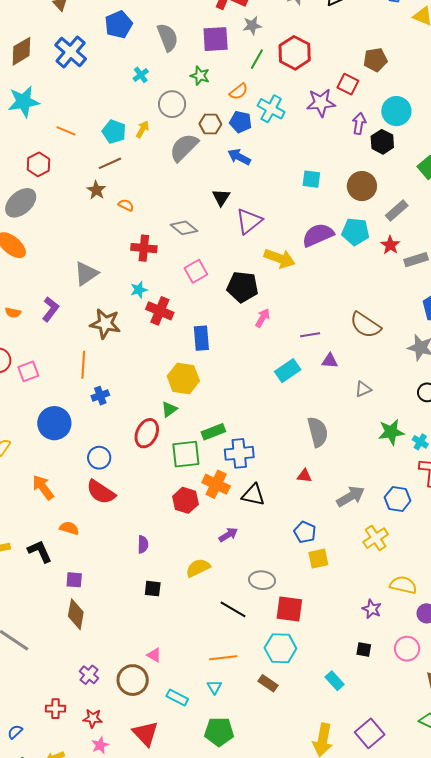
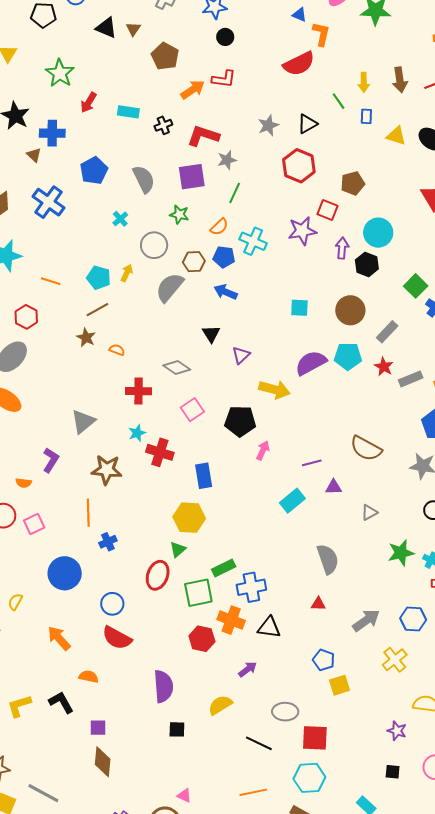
red hexagon: (295, 53) -> (299, 166), moved
purple triangle: (249, 221) -> (241, 355), size x0.7
orange semicircle: (13, 313) -> (24, 483), moved
purple semicircle: (143, 544) -> (163, 686), size x1.8

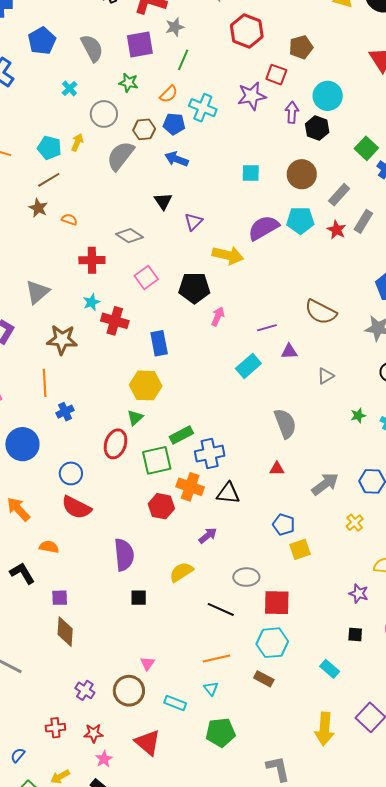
gray rectangle: (411, 379) -> (363, 221), moved, turned -35
green star: (401, 553) -> (358, 415), size x0.6
yellow cross: (395, 660) -> (355, 523), size x0.7
pink triangle: (184, 796) -> (148, 663), turned 42

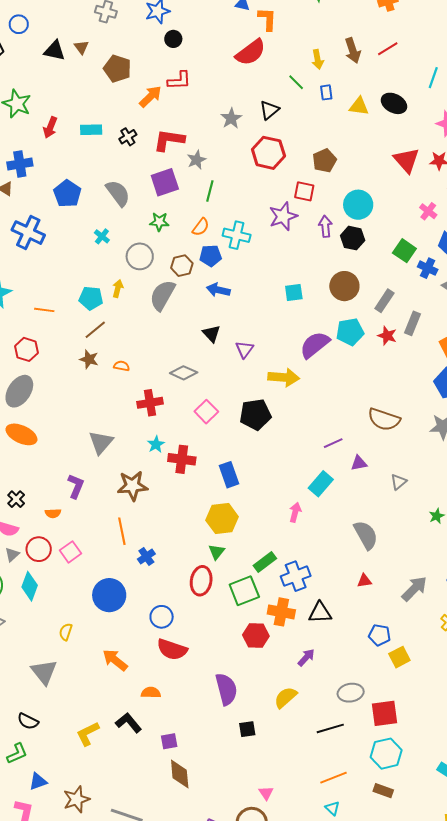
pink arrow: (218, 316) -> (295, 512), moved
black line: (221, 609) -> (330, 728), turned -32

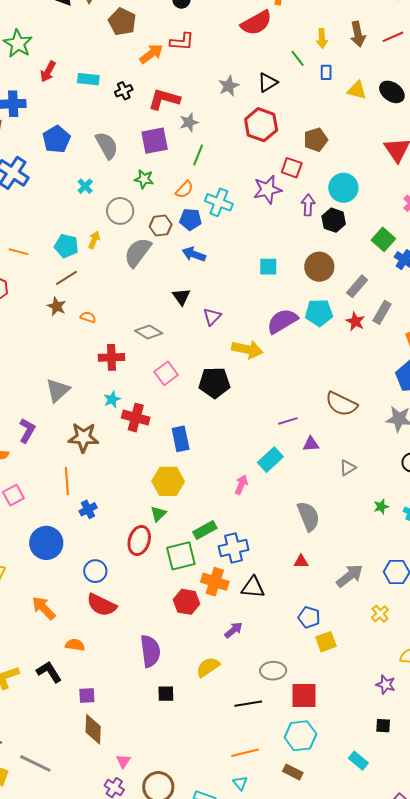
pink triangle: (266, 793) -> (123, 761), moved

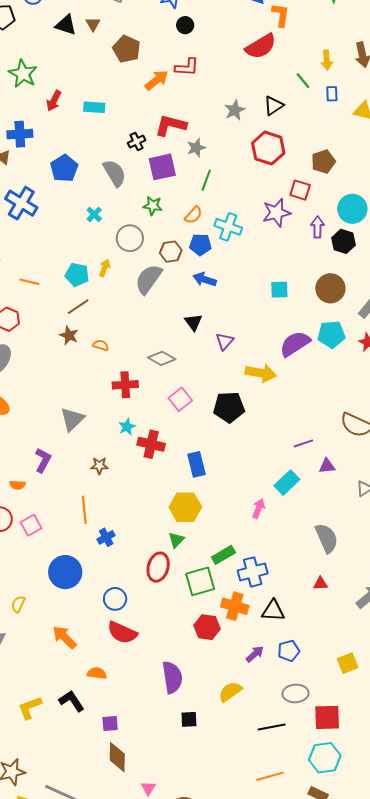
black cross: (124, 91) -> (137, 142), moved
brown star: (83, 437) -> (99, 466), size x0.6
blue pentagon: (309, 617) -> (289, 651), moved, turned -30

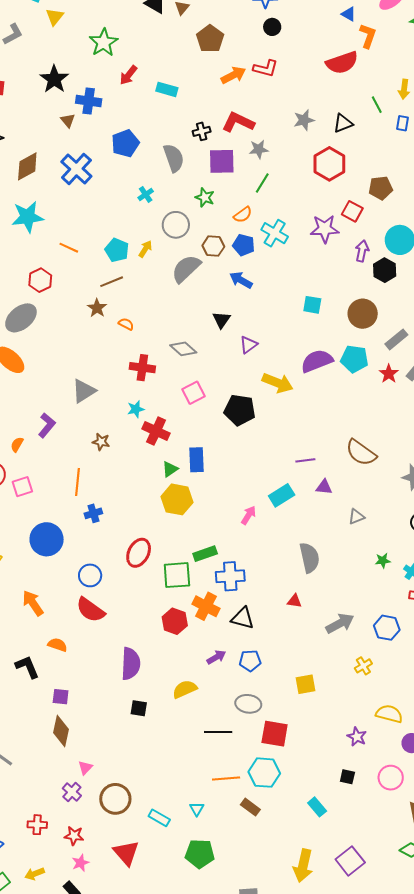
orange semicircle: (17, 485) -> (17, 445), turned 105
green triangle: (176, 540) -> (170, 469), moved
orange line: (270, 776) -> (226, 779), moved

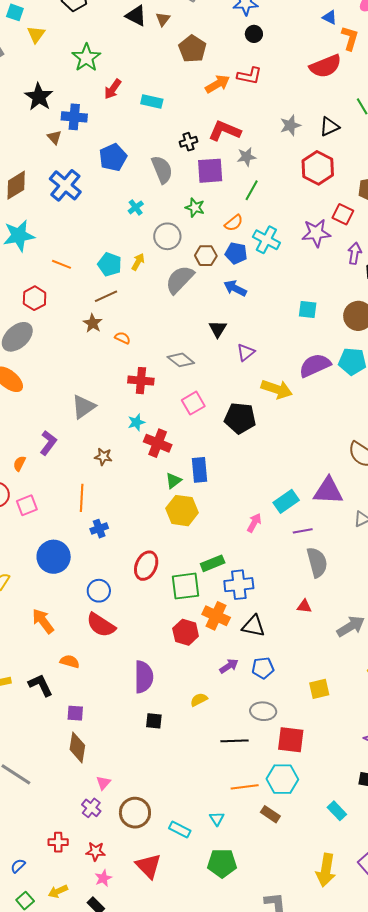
purple line: (305, 460) -> (303, 531), moved
purple triangle: (324, 487) -> (328, 491), size x1.8
yellow semicircle: (185, 689) -> (199, 700), size x0.7

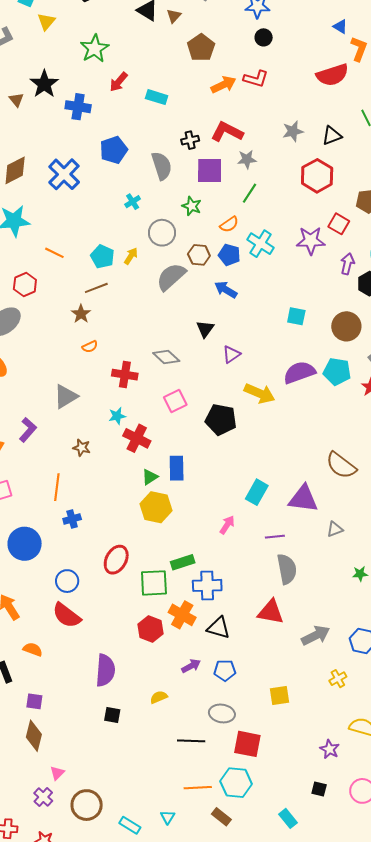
brown triangle: (54, 137) -> (16, 100), moved
orange semicircle: (123, 338) -> (90, 347), moved, turned 126
cyan rectangle: (286, 501) -> (257, 492), moved, turned -30
red triangle: (304, 606) -> (271, 612), size x1.8

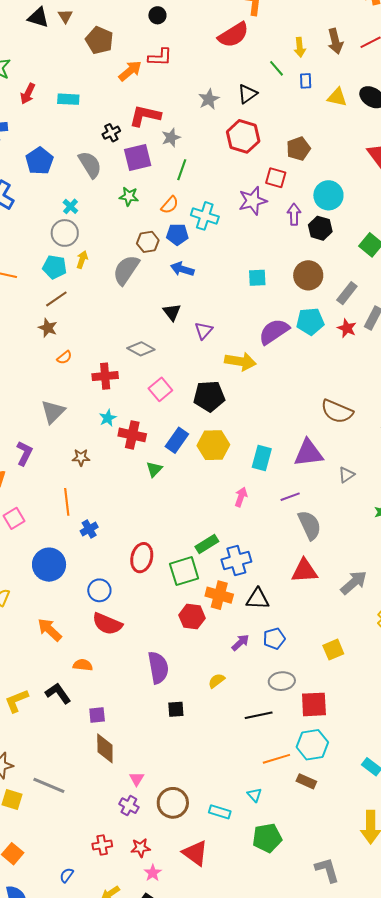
gray circle: (162, 233) -> (65, 233), moved
blue rectangle: (177, 468) -> (177, 440), moved, turned 50
yellow hexagon: (156, 507) -> (213, 445), moved

